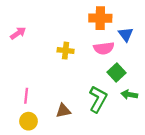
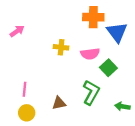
blue triangle: (126, 34) -> (117, 32), size x1.5
pink semicircle: (104, 48) -> (90, 54), moved
green arrow: (129, 95) -> (122, 106), moved

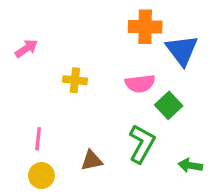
yellow cross: (61, 47) -> (75, 80), moved

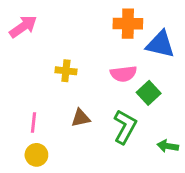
pink arrow: (26, 48) -> (23, 27), moved, size x1.4
blue triangle: (182, 50) -> (160, 44), turned -40
brown triangle: (92, 160) -> (81, 118), moved

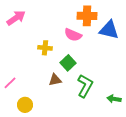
pink semicircle: (123, 74) -> (73, 35), moved, turned 30
green square: (149, 93) -> (68, 63), moved
pink line: (34, 122) -> (10, 83), moved, turned 40

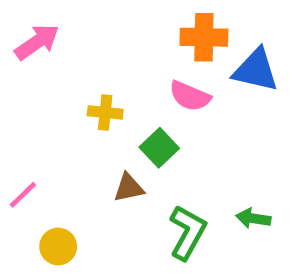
pink semicircle: (73, 35) -> (190, 96), moved
green L-shape: (85, 86) -> (187, 232), moved
green arrow: (114, 99) -> (253, 218), moved

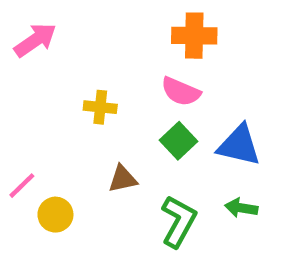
blue triangle: (256, 70) -> (239, 145), moved
green square: (159, 148) -> (179, 141), moved
yellow circle: (58, 247) -> (55, 215), moved

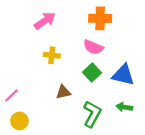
pink arrow: (35, 40) -> (45, 21), moved
yellow circle: (55, 215) -> (20, 121), moved

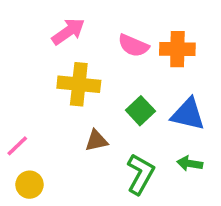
orange cross: (100, 18) -> (177, 49), moved
pink semicircle: (93, 47) -> (133, 46), moved
yellow cross: (52, 55) -> (79, 84), size x1.6

